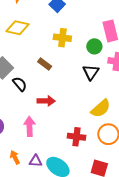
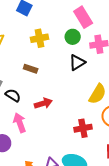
black triangle: (91, 72) -> (77, 62), turned 42
pink arrow: (30, 126) -> (20, 123), moved

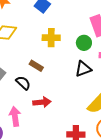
black semicircle: (13, 95) -> (23, 83), moved

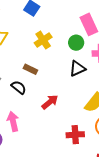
yellow cross: (51, 38) -> (43, 40), turned -30
red arrow: (42, 102) -> (50, 102), moved, turned -30

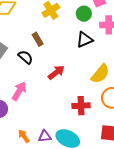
brown rectangle: (30, 69) -> (38, 39), turned 32
pink arrow: (13, 121) -> (19, 91), turned 42

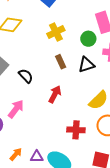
brown rectangle: (38, 39) -> (61, 62), moved
red arrow: (56, 72) -> (55, 94), turned -30
orange arrow: (24, 136) -> (16, 154), turned 72

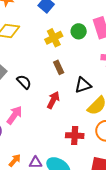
green circle: (88, 39) -> (79, 31), moved
black triangle: (86, 65) -> (83, 85), moved

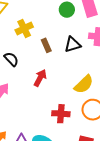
yellow cross: (54, 38) -> (24, 29), moved
black triangle: (83, 85) -> (73, 45), moved

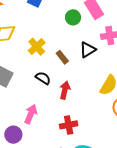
black semicircle: (11, 59) -> (43, 78), moved
red cross: (61, 114) -> (69, 125), moved

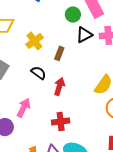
black triangle: (88, 50) -> (84, 35), moved
brown rectangle: (62, 57) -> (59, 53), turned 56

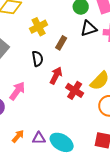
black semicircle: (38, 73) -> (38, 59), turned 35
red cross: (61, 122) -> (75, 90), moved, turned 30

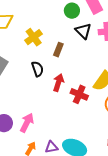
black triangle: (89, 28) -> (83, 31), turned -48
pink arrow: (17, 91) -> (27, 123), moved

